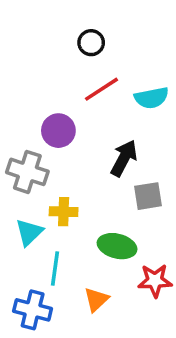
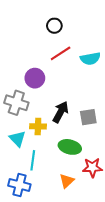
black arrow: (124, 158) -> (61, 112), moved
cyan triangle: (29, 232) -> (17, 139), turned -30
orange triangle: (96, 300) -> (67, 181), moved

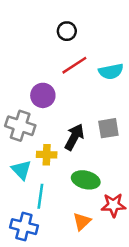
gray square: (88, 117) -> (108, 128), moved

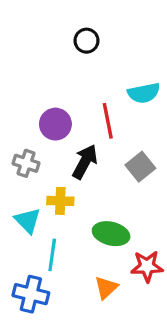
red line: (74, 65) -> (108, 121), moved, turned -68
gray cross: (20, 126) -> (26, 163), size x0.7
gray square: (108, 128) -> (140, 167), turned -30
black arrow: (74, 137) -> (85, 162), moved

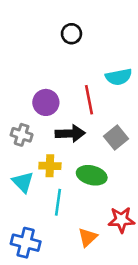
black arrow: (85, 162) -> (70, 133), turned 60
green ellipse: (111, 234) -> (92, 175), moved
cyan line: (52, 255) -> (58, 202), moved

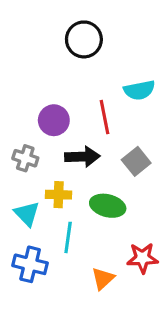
black circle: (71, 34) -> (84, 39), size x1.5
blue cross: (26, 243) -> (30, 264), moved

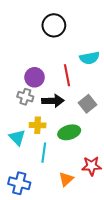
gray cross: (25, 158) -> (25, 97), moved
green ellipse: (108, 206) -> (69, 132), turned -30
blue cross: (30, 264) -> (19, 183), moved

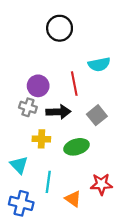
cyan triangle: (17, 137) -> (19, 165), moved
cyan line: (44, 153) -> (48, 182), moved
orange triangle: (66, 179) -> (73, 199), turned -42

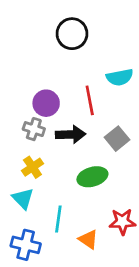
yellow cross: (41, 139) -> (32, 167), moved, turned -36

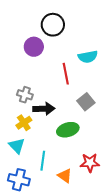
purple circle: (46, 103) -> (34, 47), moved
black arrow: (71, 134) -> (44, 109), moved

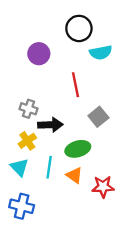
black circle: (53, 25) -> (79, 28), moved
cyan semicircle: (88, 57) -> (101, 53), moved
cyan line: (43, 161) -> (49, 167), moved
orange triangle: (65, 176) -> (74, 175), moved

